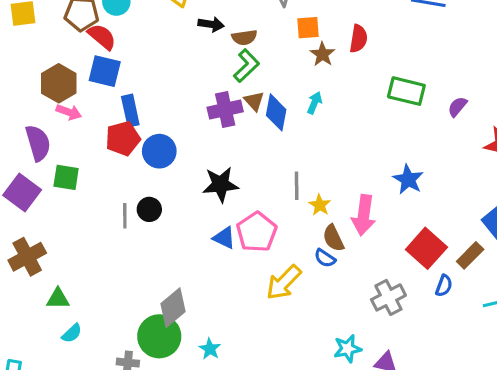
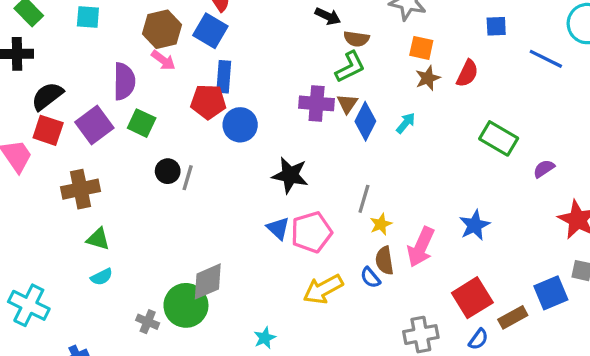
black circle: (149, 209) -> (168, 171), moved
cyan star: (210, 349) -> (265, 338), moved

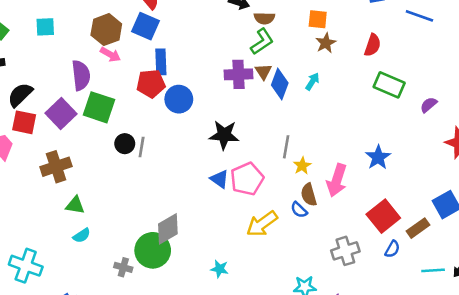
red semicircle: (467, 73) -> (373, 45), moved
green square: (142, 123) -> (99, 107), size x1.4
cyan star: (265, 338) -> (220, 269), turned -30

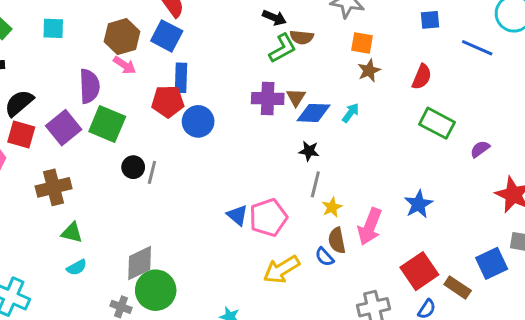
green L-shape: (262, 42) -> (283, 48), moved
blue diamond: (280, 84) -> (313, 113), turned 68
black star: (224, 135) -> (309, 151), moved, size x0.6
brown rectangle: (418, 228) -> (458, 288), turned 65
gray diamond: (168, 229) -> (140, 263), moved

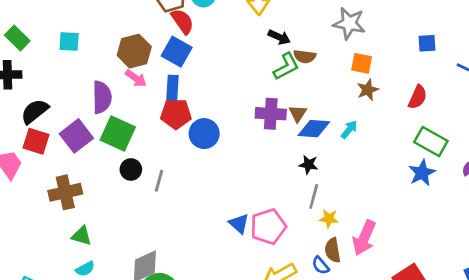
blue rectangle: (181, 78) -> (172, 89), moved
black circle: (133, 167) -> (131, 169), moved
blue star: (418, 204) -> (422, 173), moved
yellow star: (332, 207) -> (329, 219), turned 30

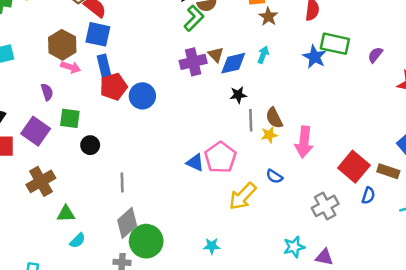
purple semicircle: (102, 97) -> (47, 92), size x0.6
green square: (118, 134) -> (70, 118), size x0.7
blue star: (422, 173) -> (315, 57), moved
gray line: (159, 181) -> (122, 183), moved
brown semicircle: (333, 250) -> (274, 118), moved

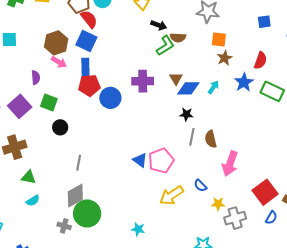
blue star: (315, 57) -> (244, 82), moved
purple cross: (193, 62) -> (143, 81), moved
yellow star: (269, 135) -> (218, 204), moved

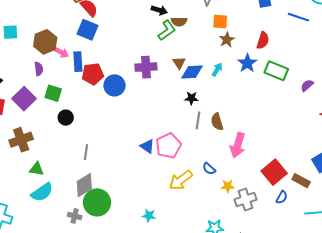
brown hexagon: (56, 43) -> (45, 42), moved
blue rectangle: (85, 68) -> (78, 62), moved
cyan semicircle: (33, 201) -> (42, 192), size x1.6

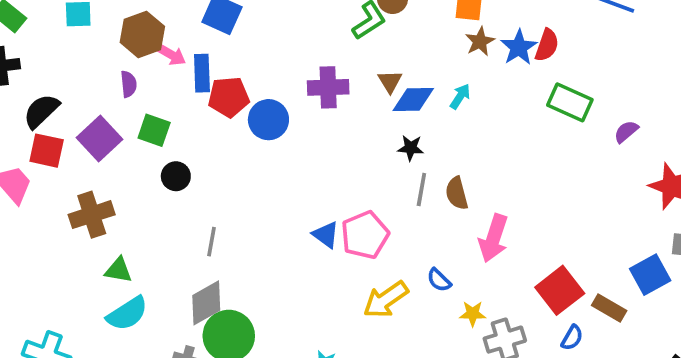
blue star: (247, 63) -> (519, 47), moved

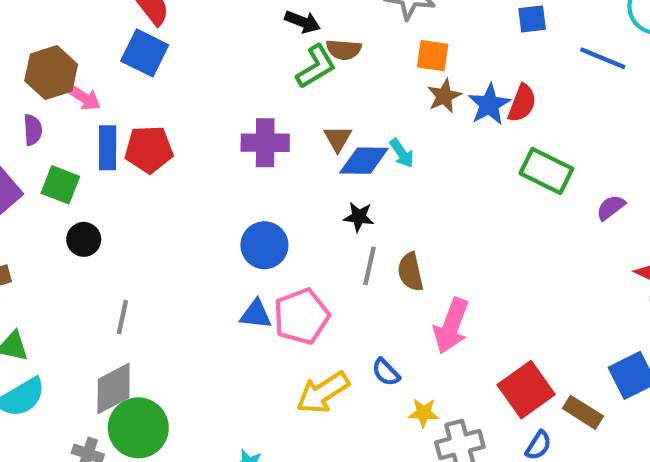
blue rectangle: (202, 73) -> (108, 148), moved
cyan arrow: (460, 96) -> (402, 153), moved, turned 110
blue circle: (268, 120) -> (264, 245), moved
blue triangle: (326, 235) -> (256, 314), turned -32

